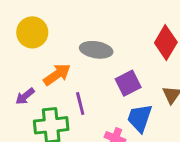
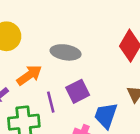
purple square: (128, 83) -> (78, 91), moved

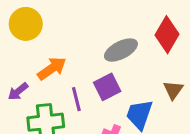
gray ellipse: (66, 52) -> (121, 50), moved, turned -36

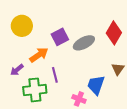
purple square: (107, 87) -> (60, 37), moved

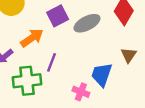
purple line: (55, 75) -> (51, 62), turned 35

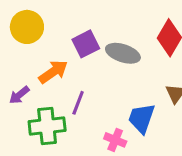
gray ellipse: (87, 23) -> (123, 53), turned 45

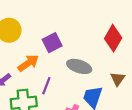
gray ellipse: (123, 53) -> (79, 66), moved

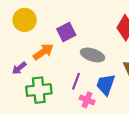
purple line: (46, 86) -> (76, 81), moved

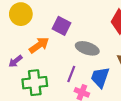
purple square: (66, 32) -> (62, 26), turned -36

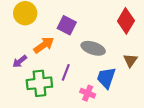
purple line: (71, 74) -> (66, 72), moved

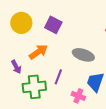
purple square: (67, 25) -> (53, 25), moved
purple arrow: (20, 61) -> (16, 67), turned -80

